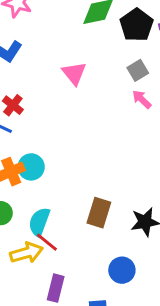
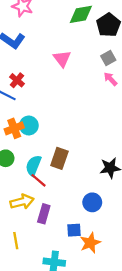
brown rectangle: (99, 213) -> (59, 158), moved
yellow arrow: (26, 253) -> (22, 202), moved

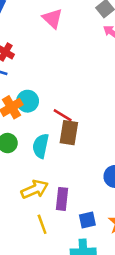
red line: (38, 180) -> (63, 115), moved
blue square: (74, 230) -> (87, 220), moved
yellow line: (16, 241) -> (42, 224), moved

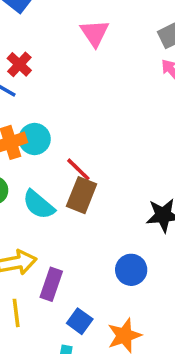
cyan semicircle: (41, 146) -> (39, 205), turned -75
blue square: (87, 220) -> (80, 321), turned 36

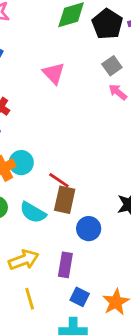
blue circle: (131, 270) -> (89, 229), moved
purple rectangle: (51, 284) -> (65, 265), moved

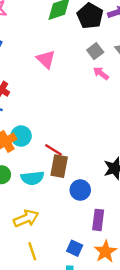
cyan semicircle: (33, 213) -> (32, 178), turned -35
purple rectangle: (65, 265) -> (98, 220), moved

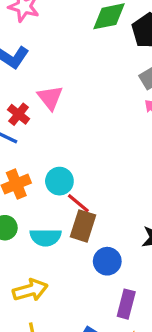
pink triangle: (46, 59) -> (50, 98), moved
cyan circle: (21, 136) -> (59, 181), moved

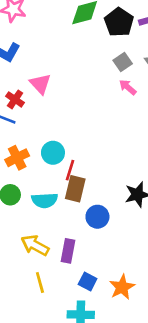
red line: (78, 203) -> (70, 170), turned 72
yellow arrow: (30, 290) -> (35, 245), turned -132
purple rectangle: (126, 304) -> (68, 251), moved

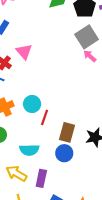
gray square: (123, 62) -> (87, 37), size x1.6
brown rectangle: (75, 189) -> (67, 132), moved
cyan semicircle: (45, 200) -> (29, 150), moved

